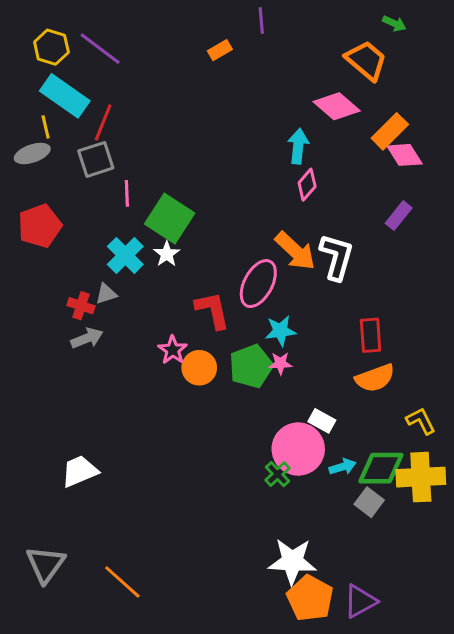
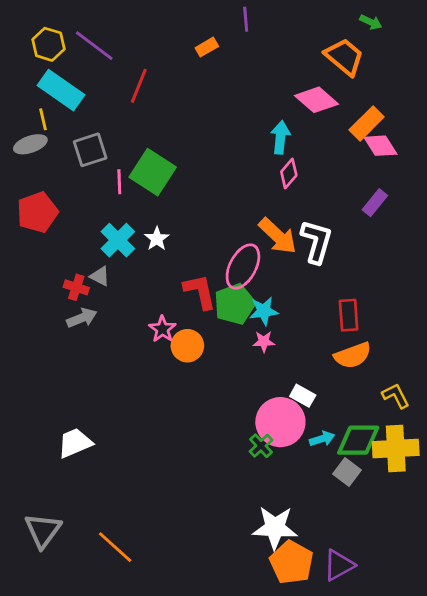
red line: (103, 122) -> (139, 86), moved
green square: (170, 219) -> (153, 172), moved
gray triangle: (106, 294) -> (100, 276), turned 45
green pentagon: (251, 366) -> (235, 304), moved

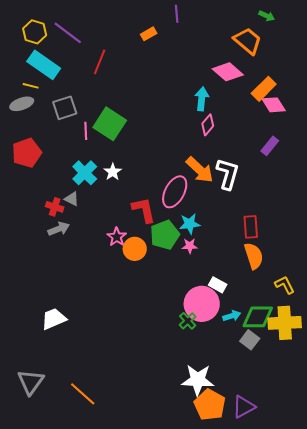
yellow line: (43, 119) -> (31, 86), turned -63
green pentagon: (235, 304) -> (165, 235), moved
orange semicircle: (353, 355) -> (254, 256), turned -88

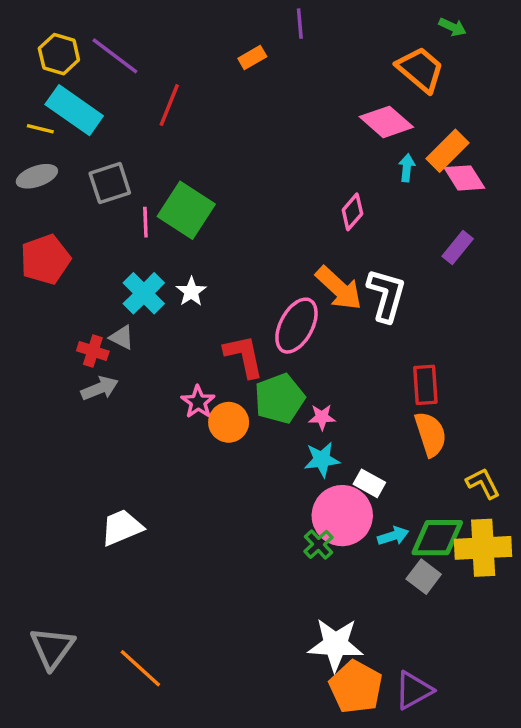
yellow line: (31, 86) -> (40, 129), moved
cyan arrow: (202, 99) -> (407, 168), moved, size x0.7
cyan star: (190, 224) -> (322, 460), moved
white trapezoid: (54, 319) -> (122, 527), moved

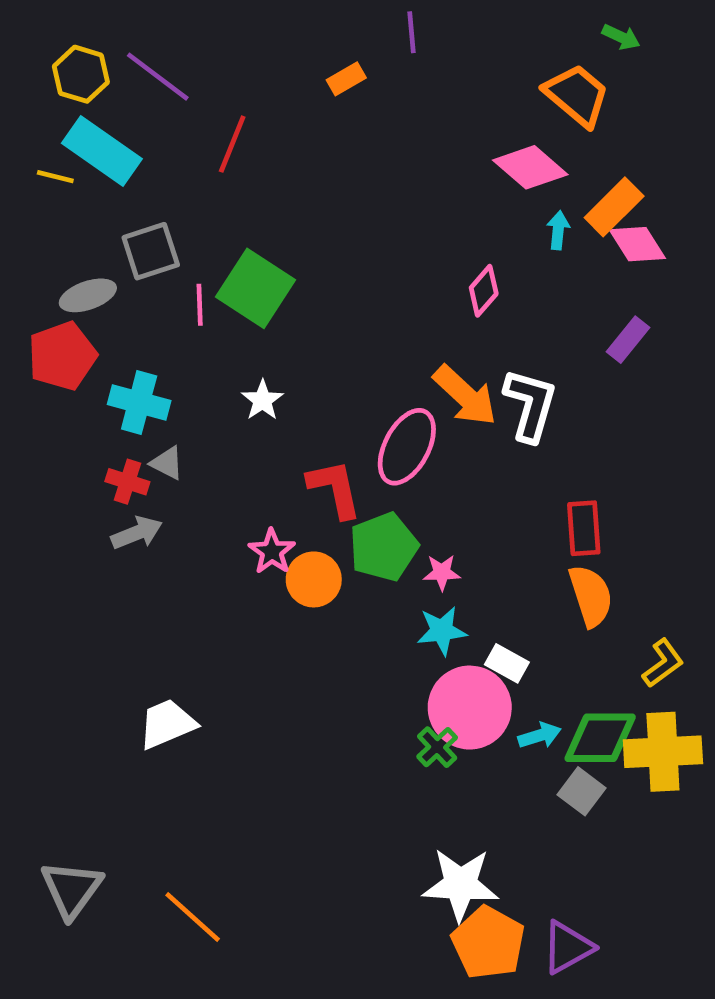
gray ellipse: (37, 176) -> (88, 295), moved
cyan cross: (144, 293) -> (139, 403), moved, turned -30
yellow L-shape: (483, 483) -> (663, 663), turned 81

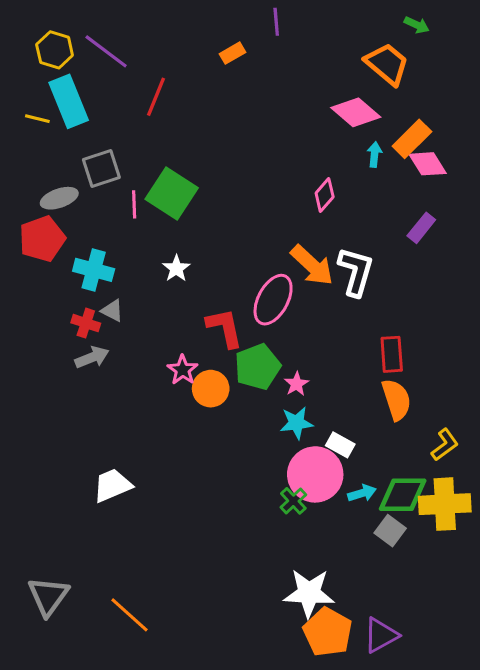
cyan rectangle: (102, 151) -> (69, 101), turned 33
pink star: (442, 572) -> (296, 384), turned -30

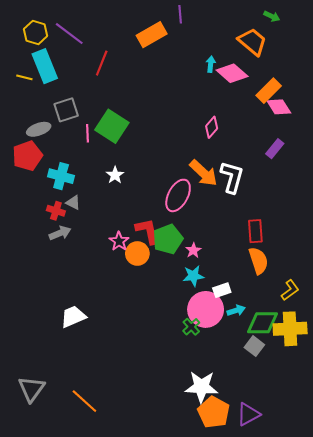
orange rectangle: (232, 53) -> (152, 35), size x1.8
cyan arrow: (375, 154) -> (211, 64), moved
red L-shape: (225, 328) -> (148, 231), moved
white rectangle: (340, 445) -> (222, 290), turned -48
cyan arrow: (362, 493) -> (236, 310), moved

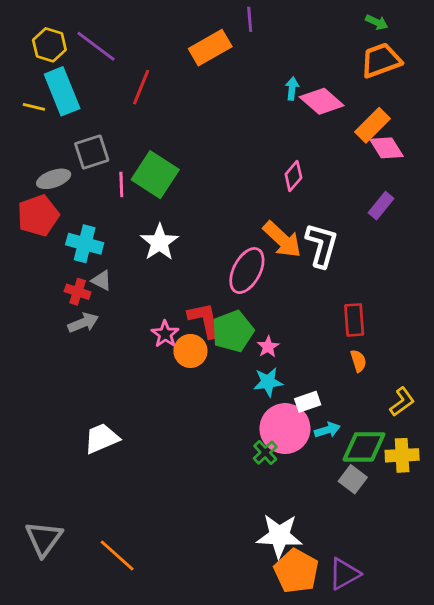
orange trapezoid: (252, 42) -> (381, 60), moved, turned -60
white star: (115, 175) -> (159, 242), size x1.5
orange semicircle: (258, 261) -> (358, 361), size x0.6
yellow cross: (290, 329) -> (402, 455), size x0.7

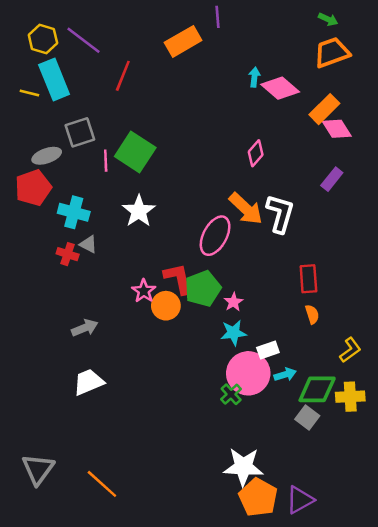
gray arrow: (83, 323) -> (85, 328), moved

